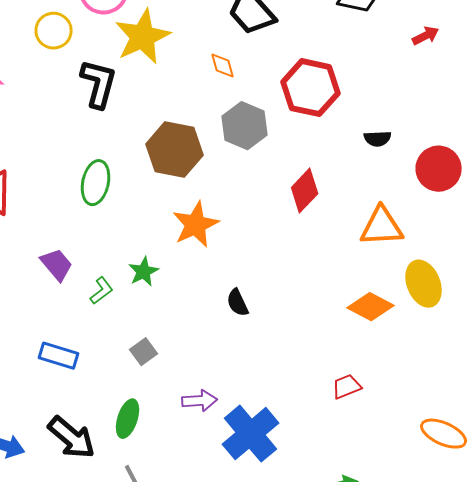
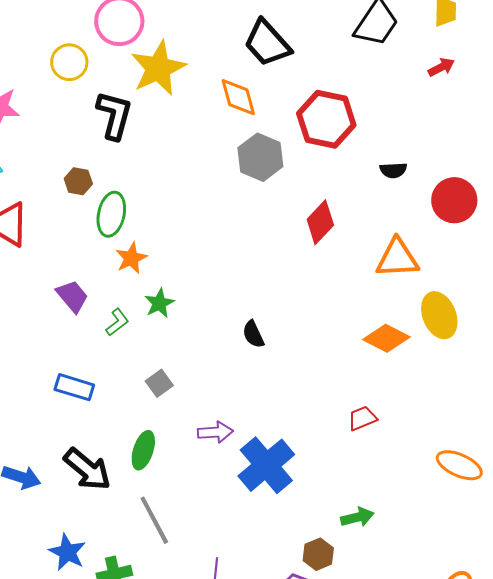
orange diamond: (223, 66) -> (238, 97), size x1.5
brown hexagon: (175, 150) -> (78, 181), moved, size x0.5
orange star: (196, 225) -> (131, 258), moved, size x0.7

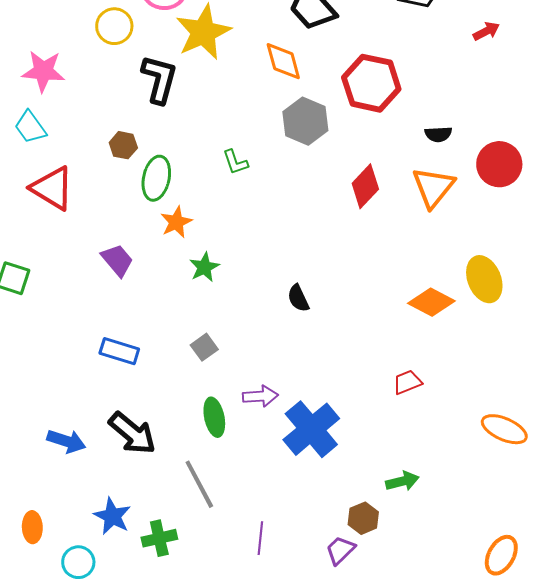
orange triangle: (397, 258) -> (433, 187), moved, turned -48
green L-shape: (117, 322) -> (235, 162), moved, turned 108
green ellipse: (143, 450) -> (214, 417), moved, turned -30

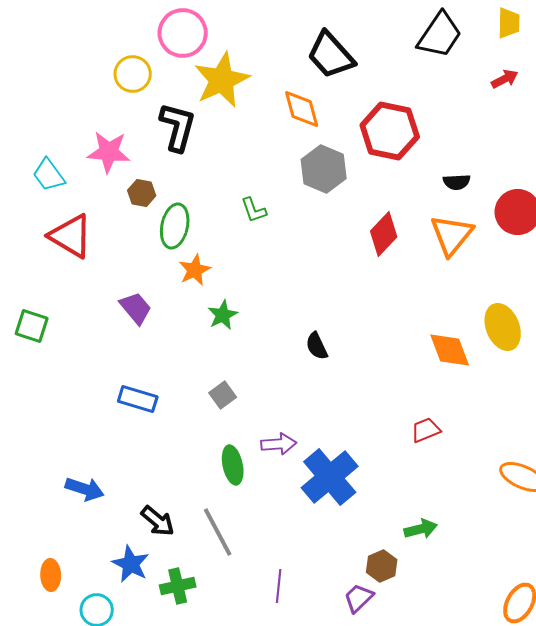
pink star: (43, 71) -> (109, 152), moved
orange diamond: (431, 302) -> (450, 350), turned 42
black arrow: (132, 433) -> (158, 521), moved, size x0.7

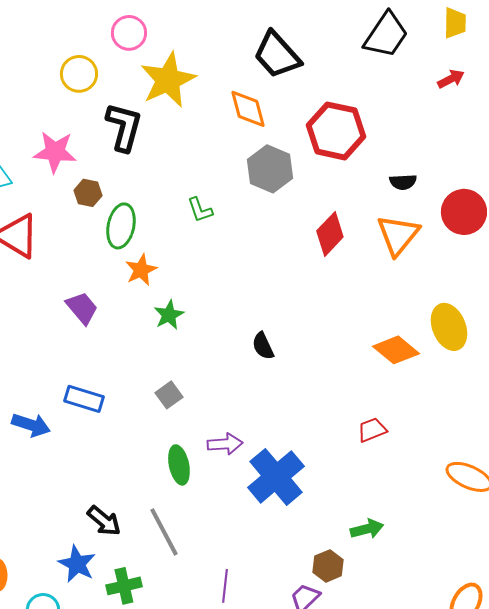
pink circle: (183, 33) -> (129, 33), size x0.7
orange diamond: (450, 350) -> (396, 350), turned -30
blue arrow: (85, 489) -> (31, 425), moved

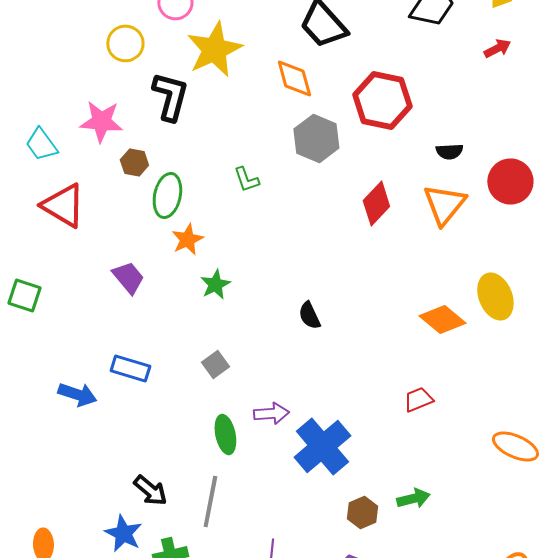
gray line: (164, 532) -> (210, 501), turned 39
brown hexagon: (328, 566) -> (362, 512), moved

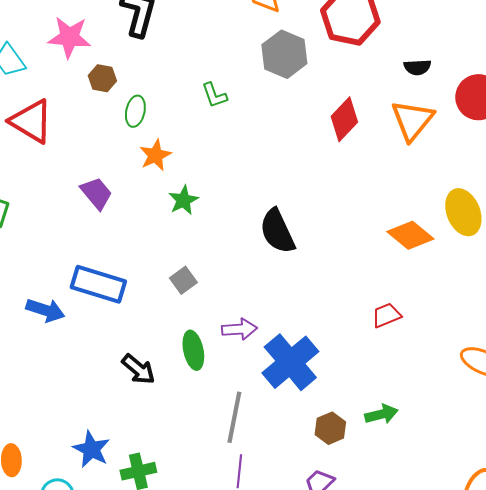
green ellipse: (167, 195) -> (135, 111), size x0.7
black semicircle: (309, 315) -> (277, 231), size x1.6
blue rectangle: (130, 368) -> (98, 284), size x1.4
black arrow: (150, 490) -> (138, 369), moved
gray line: (210, 501) -> (234, 417), moved

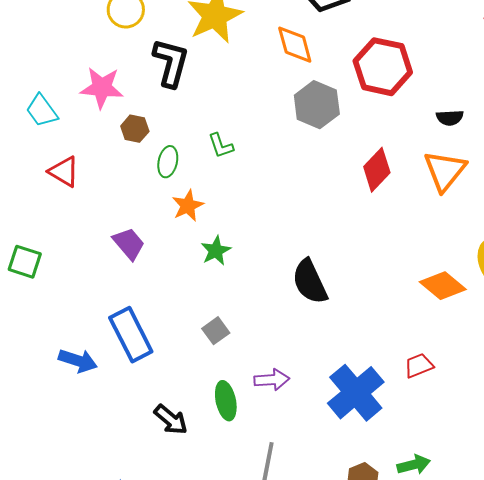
green L-shape: (214, 95) -> (221, 146), moved
red triangle: (31, 121) -> (64, 172), size x0.7
blue rectangle: (98, 284) -> (131, 335), turned 46
blue cross: (290, 362) -> (356, 393), moved

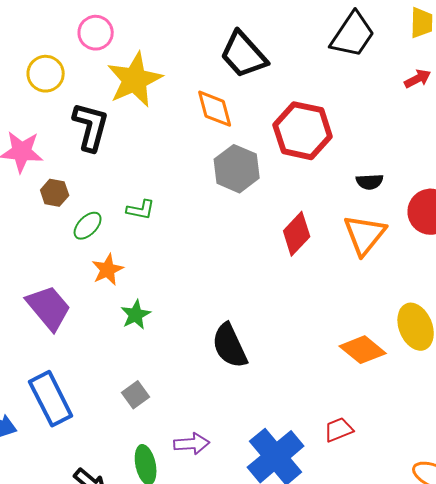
green L-shape: (221, 146) -> (141, 210), turned -60
green ellipse: (168, 162) -> (88, 226), turned 32
purple trapezoid: (129, 244) -> (49, 308), size x1.4

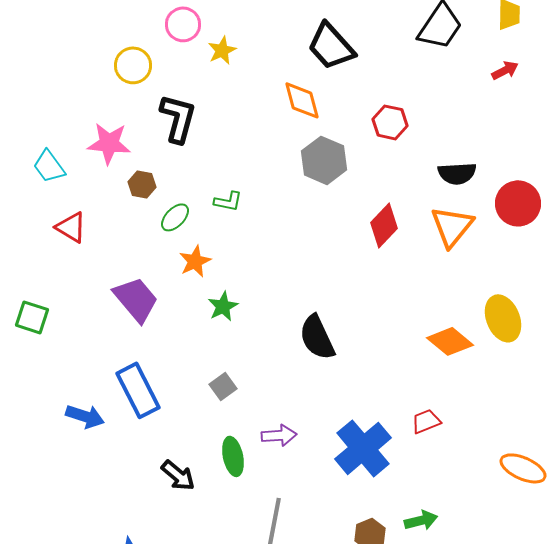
yellow star: (135, 80) -> (222, 50), moved, size x0.5
red hexagon: (303, 131) -> (390, 122), size x0.6
black semicircle: (370, 182) -> (457, 173), size x1.4

